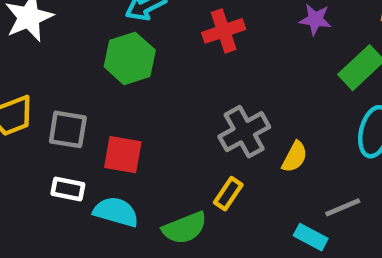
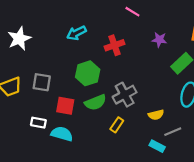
green hexagon: (130, 58) -> (88, 73), moved
gray square: (68, 129) -> (42, 82), moved
yellow semicircle: (295, 157) -> (156, 115), moved, turned 48
green semicircle: (185, 228) -> (95, 102), moved

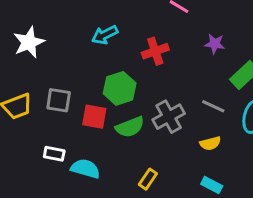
red square: (65, 106) -> (94, 117), moved
yellow rectangle: (117, 125) -> (148, 179), moved
gray line: (173, 132) -> (213, 106), moved, turned 48

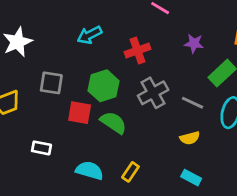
gray square: (59, 100) -> (51, 83), moved
gray cross: (169, 117) -> (153, 93), moved
green semicircle: (130, 127) -> (113, 122), turned -124
cyan semicircle: (85, 169) -> (89, 170), moved

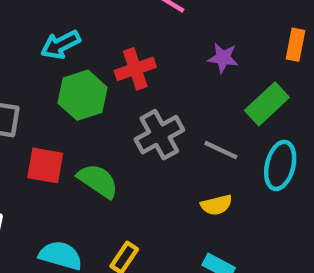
green hexagon: (104, 86) -> (83, 95), moved

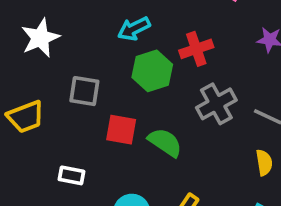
yellow semicircle: (216, 205) -> (264, 163), turned -85

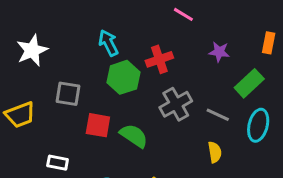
cyan arrow: (134, 29) -> (108, 43), turned 90

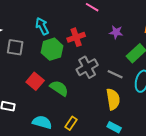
gray square: (68, 94) -> (15, 47), moved
red square: (98, 125) -> (35, 81), turned 30
yellow semicircle: (215, 152) -> (113, 99), size x1.5

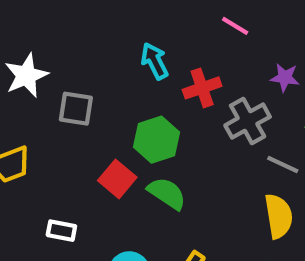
cyan arrow: (42, 26) -> (154, 61), moved
green hexagon: (52, 49) -> (157, 140), moved
gray cross: (87, 67) -> (248, 121), moved

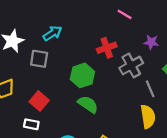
cyan arrow: (154, 61) -> (52, 33), moved, turned 84
gray line: (283, 164) -> (150, 89), turned 42
red square: (117, 179) -> (39, 101), moved

